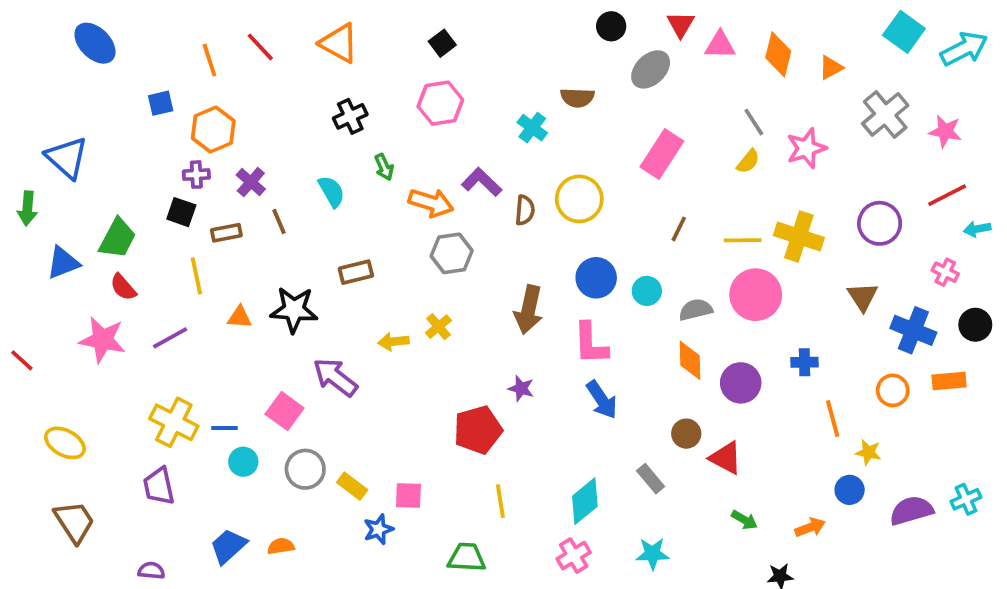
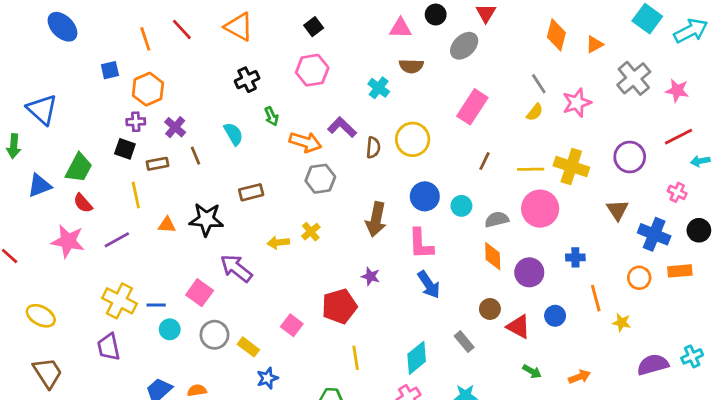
pink triangle: (720, 45) -> (400, 28), moved
blue circle: (850, 490) -> (555, 316), moved
pink square: (408, 496) -> (292, 325), moved, turned 35

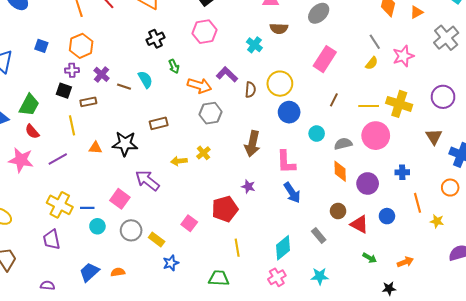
blue square: (110, 70) -> (41, 46), moved, turned 32
brown line: (195, 156) -> (124, 87), moved, turned -48
blue circle: (425, 196) -> (289, 112), moved

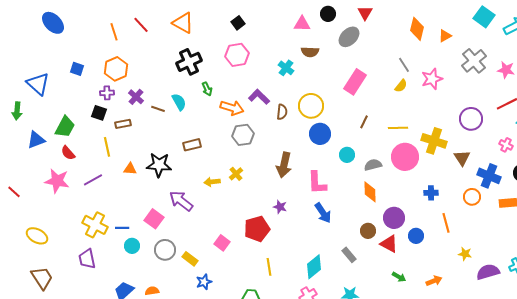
black cross: (156, 39) -> (189, 62), size x1.4
yellow cross: (399, 104) -> (434, 141), moved
purple circle: (368, 183) -> (394, 218), moved
orange circle: (450, 188) -> (472, 197), moved
yellow star: (437, 221) -> (465, 254), moved

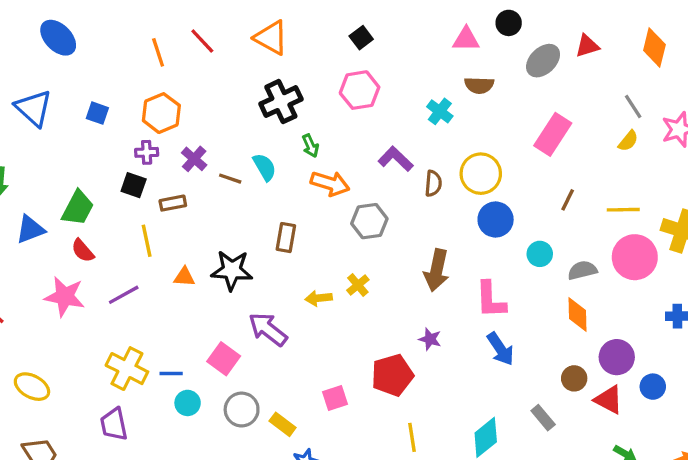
red triangle: (365, 13) -> (587, 46), moved, turned 42
blue triangle: (38, 84) -> (34, 108), moved
orange arrow: (232, 108) -> (330, 183), moved
brown rectangle: (192, 145) -> (286, 238), turned -66
pink square: (222, 243) -> (335, 398), turned 35

